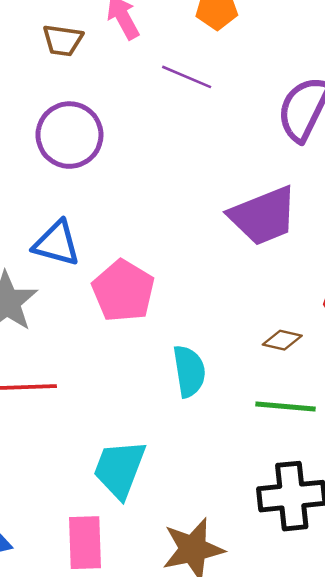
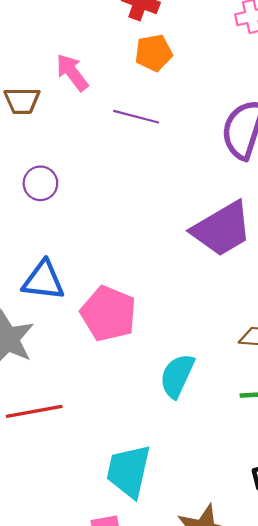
purple circle: (69, 135) -> (40, 183), size x0.6
cyan semicircle: (189, 371) -> (177, 376), turned -138

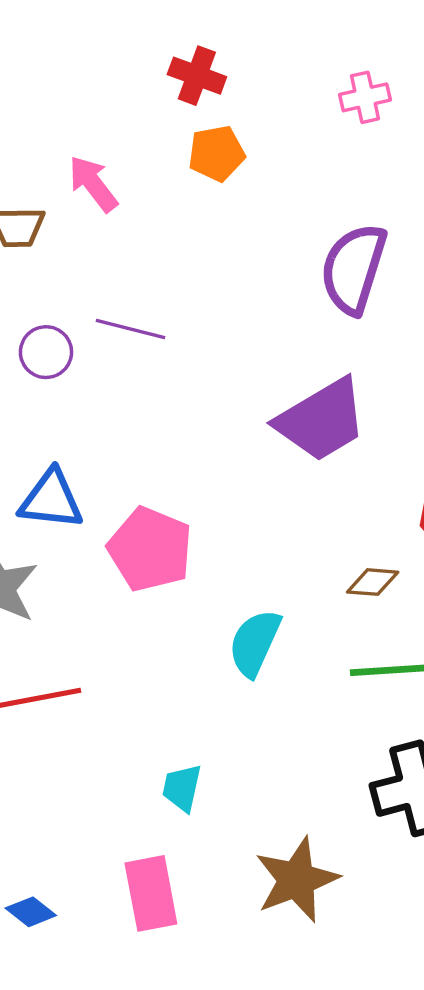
purple line: (136, 117) -> (130, 329), moved
cyan trapezoid: (129, 471) -> (182, 788), size x0.6

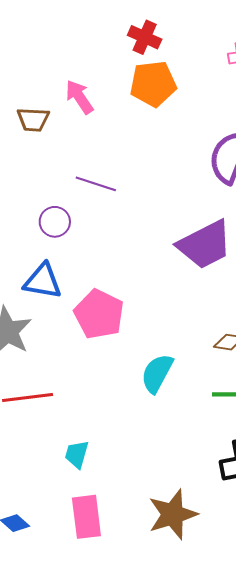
orange pentagon: (216, 153) -> (153, 84), size x1.4
purple circle: (46, 352) -> (55, 222), moved
cyan trapezoid: (182, 788) -> (77, 454), moved

